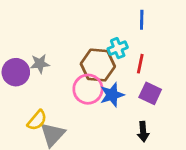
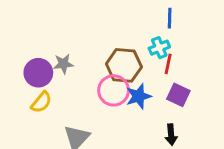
cyan cross: (118, 48) -> (159, 48), moved
yellow semicircle: (37, 120) -> (41, 102), moved

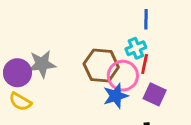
gray star: (63, 64) -> (42, 64), size x1.4
pink circle: (114, 90) -> (123, 76), moved
yellow semicircle: (41, 102) -> (20, 102), turned 80

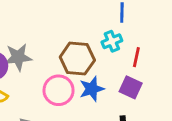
red line: (145, 64) -> (136, 57), moved
pink circle: (123, 76) -> (59, 90), moved

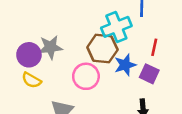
cyan cross: (112, 41) -> (116, 27), moved, size x1.6
blue star: (92, 89) -> (125, 65), moved

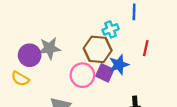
cyan cross: (116, 27) -> (111, 29), size x0.6
purple square: (149, 74) -> (105, 73), moved
yellow semicircle: (31, 80) -> (20, 79), moved

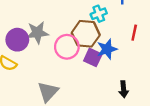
pink circle: (82, 75) -> (67, 47), moved

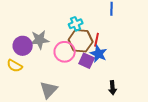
cyan cross: (99, 14) -> (76, 24), moved
red line: (134, 33) -> (97, 40), moved
blue star: (107, 49) -> (99, 54), turned -30

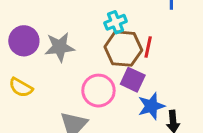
purple circle: (23, 46) -> (24, 41), moved
pink circle: (65, 52) -> (98, 91), moved
blue star: (99, 54) -> (151, 106), moved, turned 30

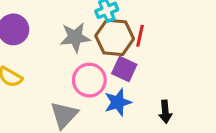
gray star: (60, 47) -> (75, 37), moved
blue star: (151, 106) -> (118, 102), moved

